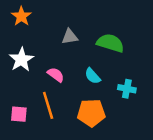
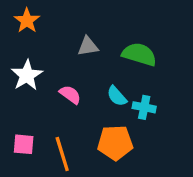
cyan cross: (127, 89) -> (144, 107), moved
orange line: (48, 105) -> (62, 154), moved

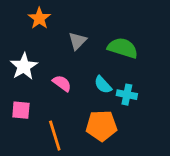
orange star: (27, 21) -> (39, 18), moved
gray triangle: (88, 46) -> (77, 41), turned -36
pink square: (24, 144) -> (21, 110), moved

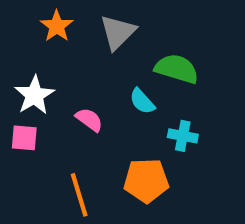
gray triangle: (77, 41) -> (118, 32), moved, size x1.4
cyan semicircle: (103, 85) -> (142, 101), moved
pink square: (21, 110) -> (24, 138), moved

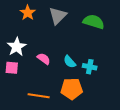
green semicircle: (177, 69) -> (94, 22), moved
cyan semicircle: (142, 101) -> (70, 62), moved
orange line: (79, 195) -> (39, 96), turned -65

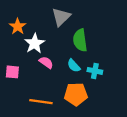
orange star: (28, 13) -> (18, 26), moved
green semicircle: (94, 22) -> (80, 40), moved, turned -115
white star: (17, 47) -> (35, 43), moved

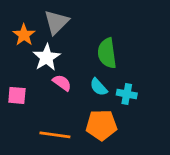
gray triangle: (61, 17) -> (56, 22), moved

